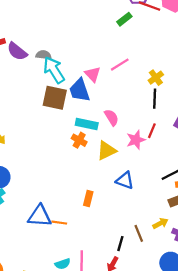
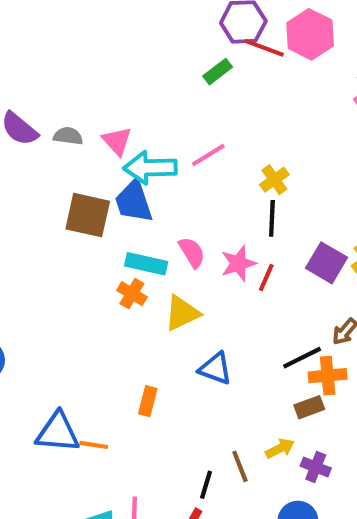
cyan arrow: (54, 70) -> (150, 168), moved, turned -60
pink triangle: (93, 74) -> (117, 141), moved
pink star: (136, 140) -> (238, 263), moved

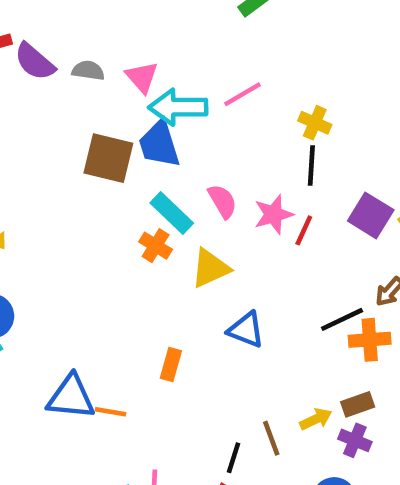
yellow cross: (274, 180) -> (315, 123), turned -32
cyan rectangle: (146, 264) -> (172, 213), turned 30
brown rectangle: (309, 407) -> (358, 404), moved

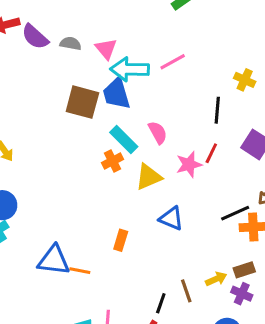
yellow cross: (315, 123) -> (245, 80), moved
pink star: (273, 214) -> (189, 164), moved
orange cross: (156, 246) -> (112, 161), turned 30

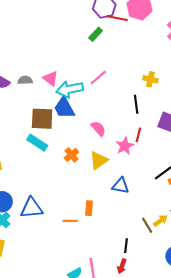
cyan rectangle: (124, 140) -> (37, 143), moved
blue triangle: (54, 260) -> (32, 208), moved
orange line: (80, 271) -> (70, 221), moved
brown line: (186, 291) -> (147, 225), moved

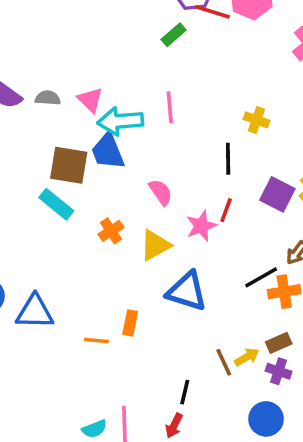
pink line: (98, 78) -> (170, 107), turned -60
blue triangle: (121, 186) -> (187, 291), size x1.4

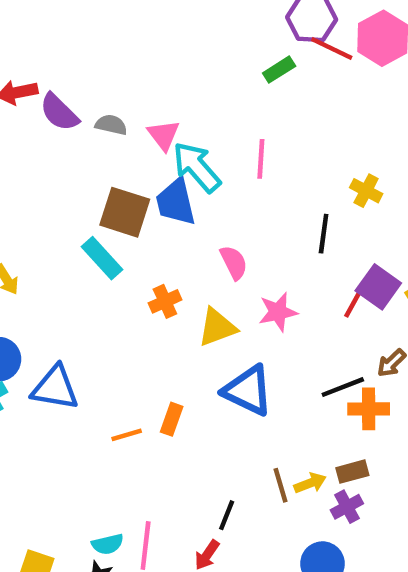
cyan arrow: (120, 121) -> (197, 167), turned 45
red line: (226, 210) -> (353, 303), moved
orange line: (96, 340) -> (127, 435), turned -30
purple cross: (279, 371) -> (347, 507), turned 35

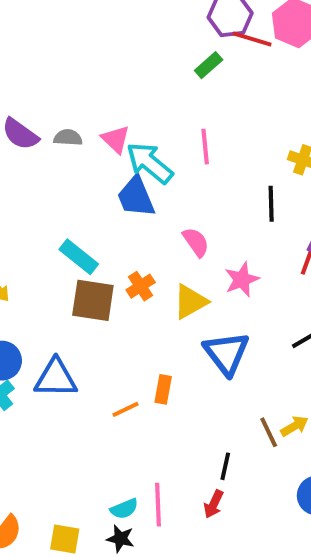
brown square: (125, 212) -> (93, 300), moved
blue triangle: (248, 390) -> (226, 353), turned 36

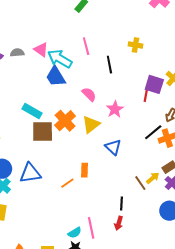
black line: (271, 204) -> (109, 65), moved
orange cross: (141, 286) -> (65, 121), size x1.5
blue triangle: (226, 353) -> (113, 147), size x0.7

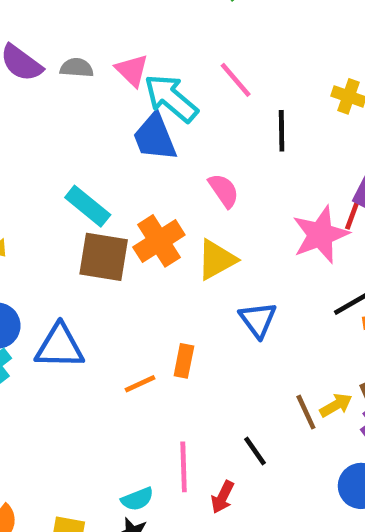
pink line: (86, 46) -> (236, 80), turned -36
pink star: (115, 109) -> (320, 235), moved, size x1.4
black line: (121, 203) -> (255, 451), turned -48
red arrow: (119, 223) -> (223, 497), moved
pink line: (91, 228) -> (184, 467), moved

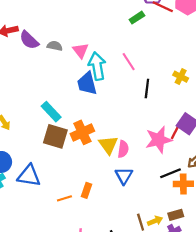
cyan arrow: (171, 98) -> (97, 66), turned 32
pink semicircle: (224, 190) -> (123, 149), moved, turned 35
yellow triangle: (217, 260) -> (108, 145), turned -45

